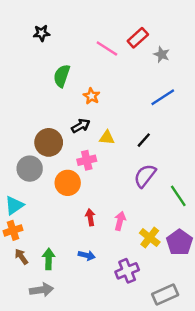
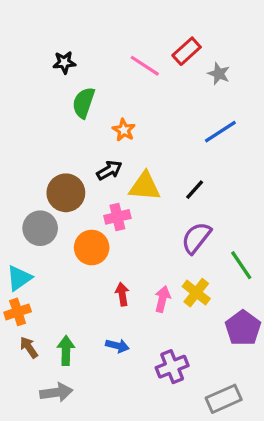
black star: (42, 33) -> (64, 62), moved
yellow triangle: (107, 138) -> (145, 186), size x1.5
yellow cross: (150, 238) -> (196, 293), moved

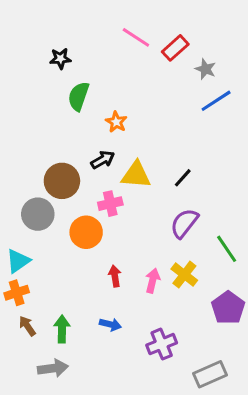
pink line: (145, 66) -> (136, 37), moved
blue line: (220, 132) -> (216, 101), moved

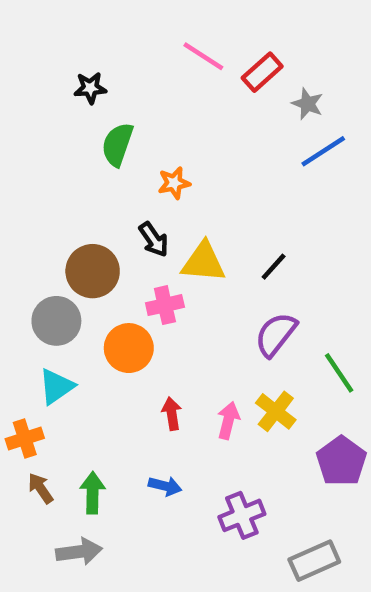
orange star: (116, 122) -> (174, 183), turned 30
black arrow: (103, 160) -> (154, 239), turned 85
cyan triangle: (18, 261) -> (56, 386), moved

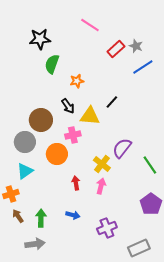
red rectangle: (262, 72) -> (116, 49), moved
black star: (90, 88) -> (40, 39), size x1.5
black line: (274, 267) -> (112, 102), moved
yellow cross: (276, 411) -> (102, 164), moved

